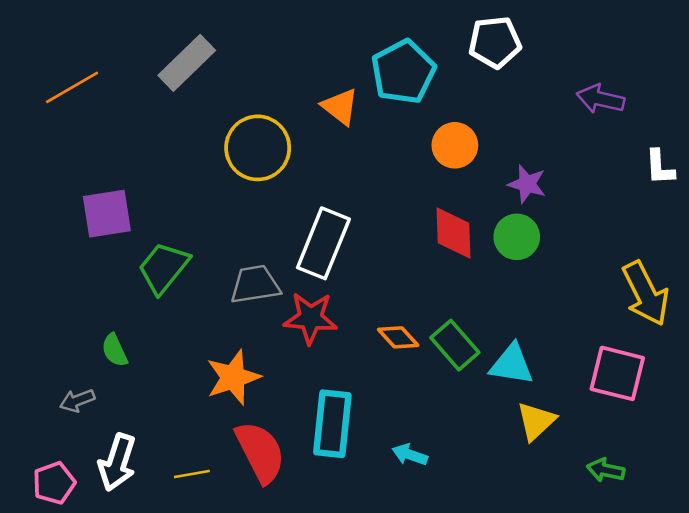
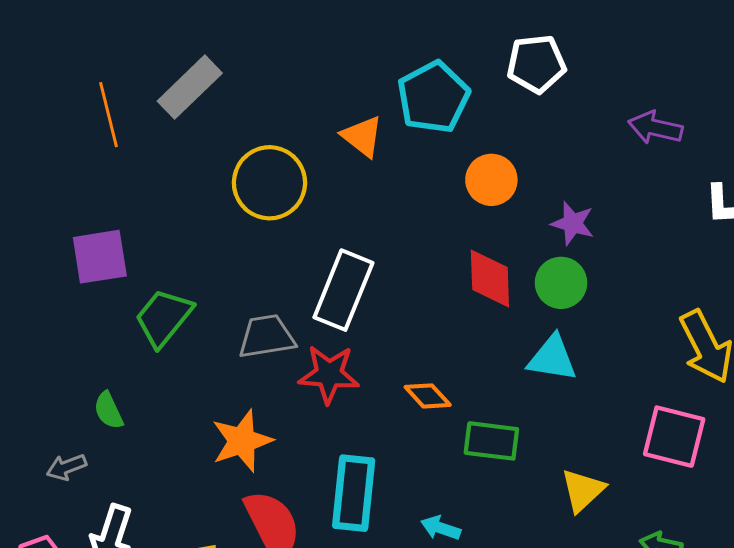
orange line: (72, 87) -> (108, 115), moved, turned -74
green rectangle: (455, 345) -> (491, 441), moved, turned -42
cyan triangle: (512, 364) -> (552, 358), moved

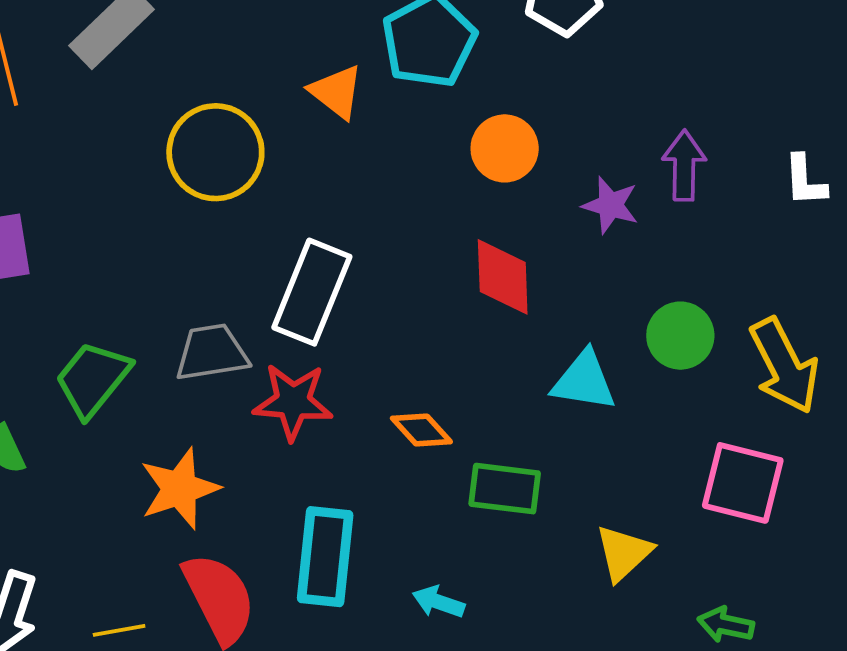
purple arrow: (655, 128) -> (684, 165), moved, turned 78
green circle: (561, 283) -> (680, 336), moved
green trapezoid: (164, 318) -> (93, 379), moved

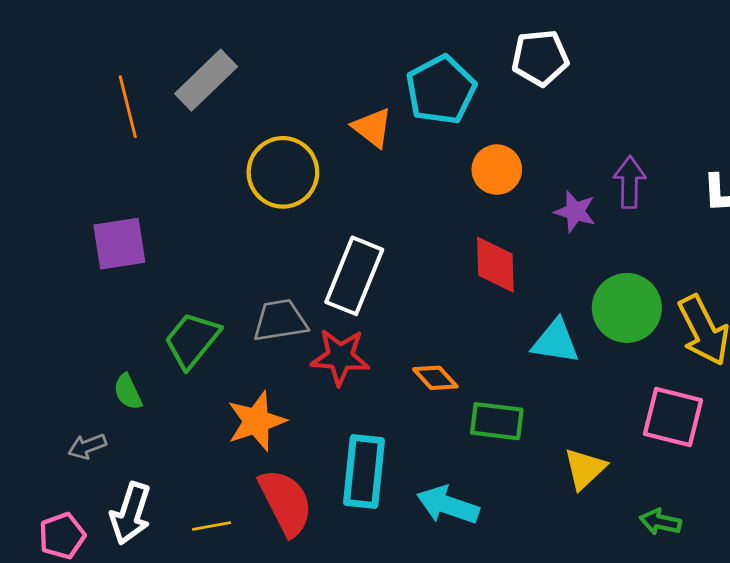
green circle: (680, 336) -> (627, 308), size x1.4
cyan arrow: (438, 602) -> (448, 505), size x1.6

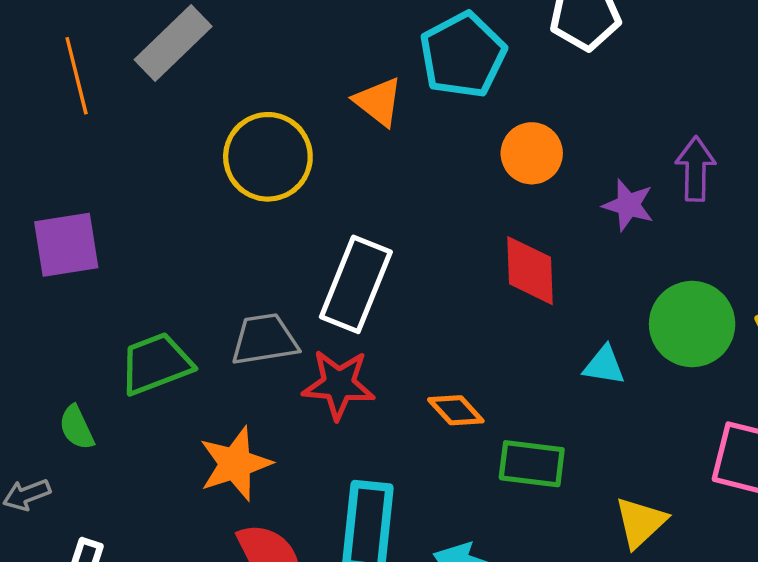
green trapezoid: (192, 340) -> (156, 364), turned 30
cyan triangle: (556, 341) -> (604, 365), size x0.7

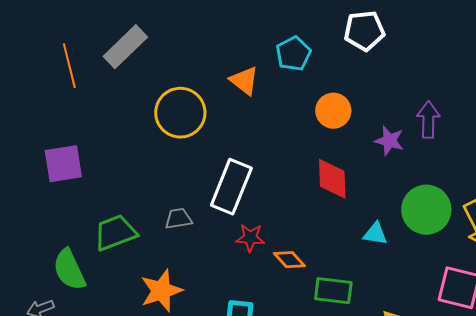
cyan pentagon: (463, 55) -> (293, 54), size x0.7
gray trapezoid: (264, 340) -> (178, 219), size x0.7
red star: (339, 384) -> (250, 238), moved, size x0.7
green semicircle: (77, 427) -> (69, 270), size x1.6

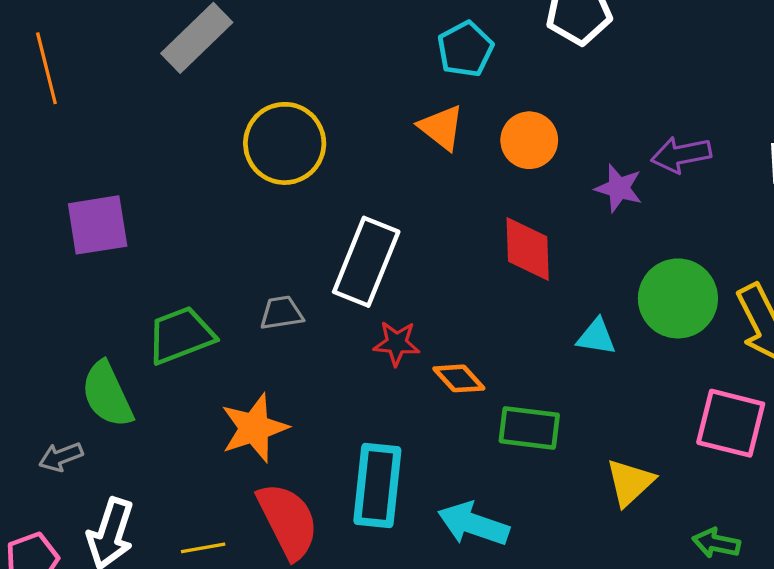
orange line: (69, 66) -> (46, 68), moved
orange triangle: (244, 81) -> (441, 127), moved
purple arrow: (428, 120) -> (681, 155), turned -102

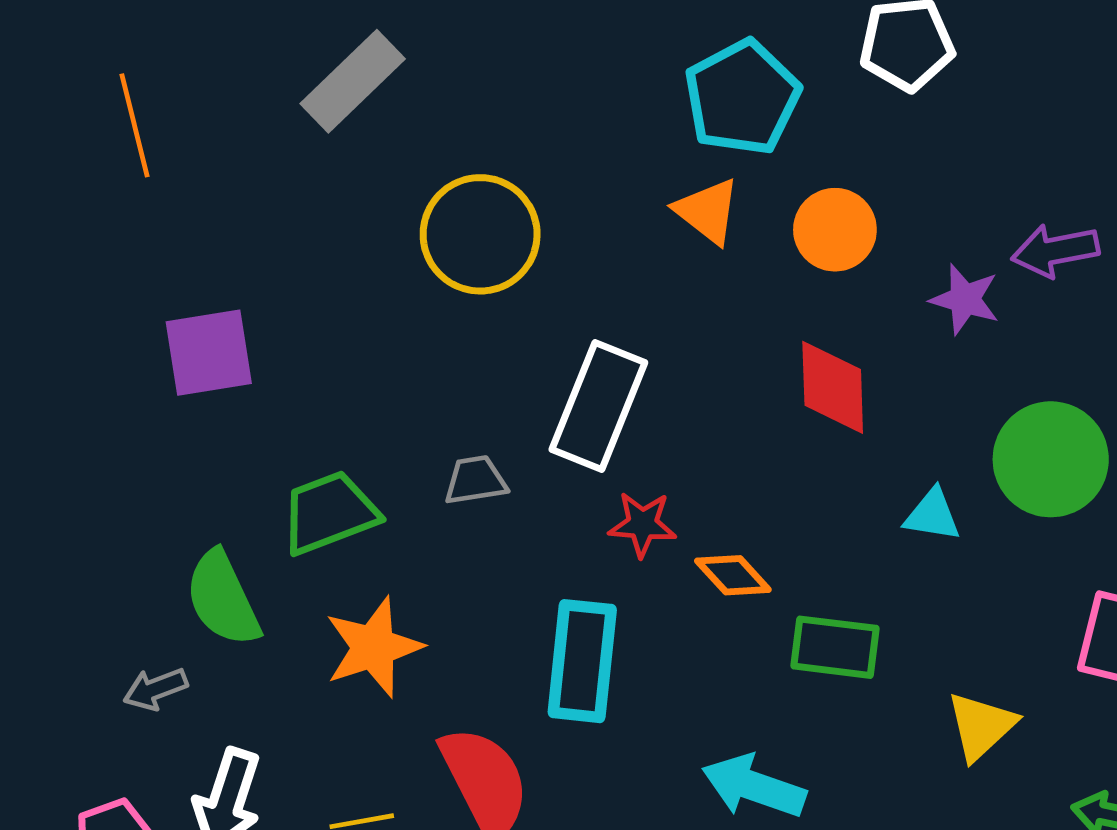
cyan pentagon: (465, 49) -> (742, 97), size x1.4
orange star: (254, 428) -> (373, 647), moved
cyan rectangle: (377, 486) -> (582, 661), moved

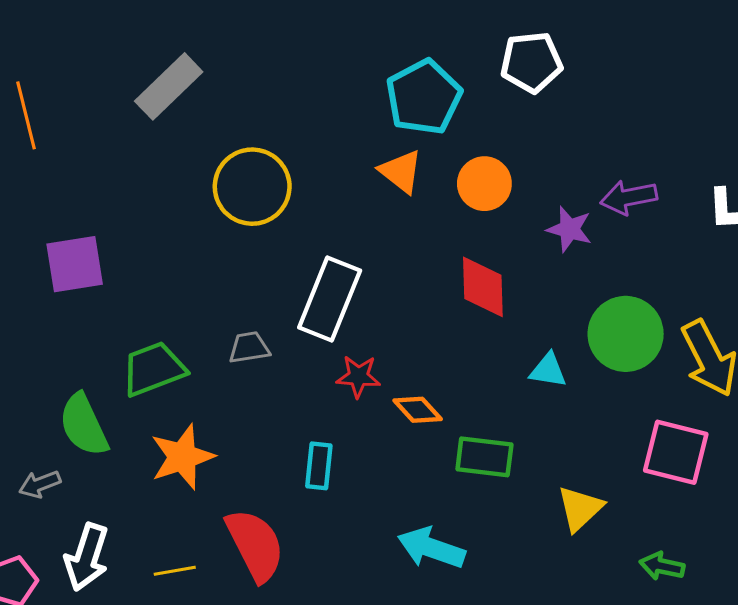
cyan rectangle: (582, 661) -> (319, 466), size x0.6

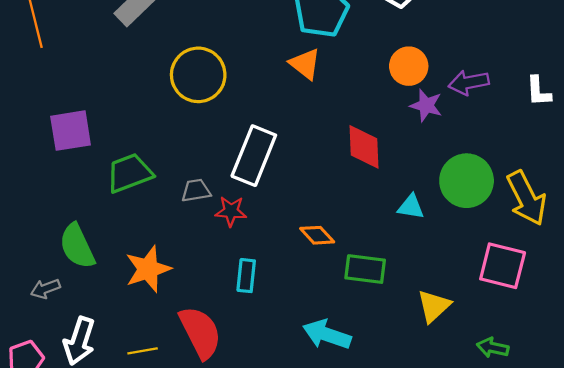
orange circle: (484, 184) -> (409, 66), moved
green trapezoid: (153, 369) -> (129, 173), moved
red star: (358, 376) -> (231, 211), moved

